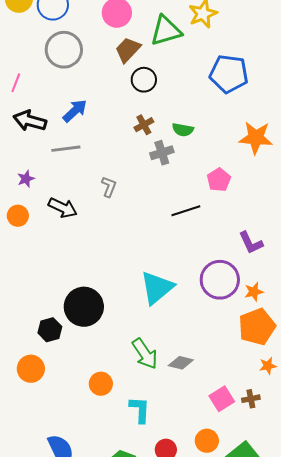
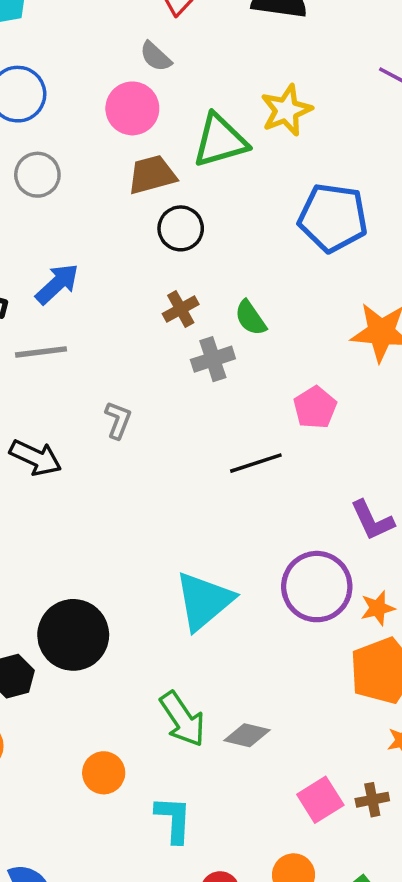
gray circle: (64, 50) -> (37, 175), size x0.7
brown trapezoid: (128, 50) -> (152, 175), turned 32
green semicircle: (183, 130) -> (251, 318), turned 45

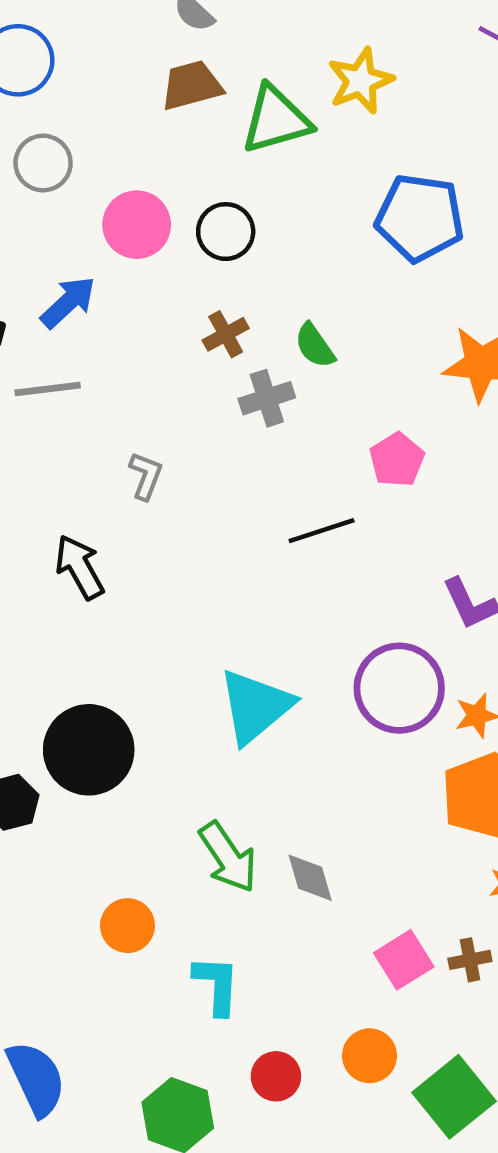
pink circle: (132, 108) -> (137, 225), moved
brown trapezoid: (152, 175) -> (191, 85), moved
black arrow: (36, 458) -> (80, 567), moved, turned -144
gray diamond: (247, 735) -> (310, 878), turned 60

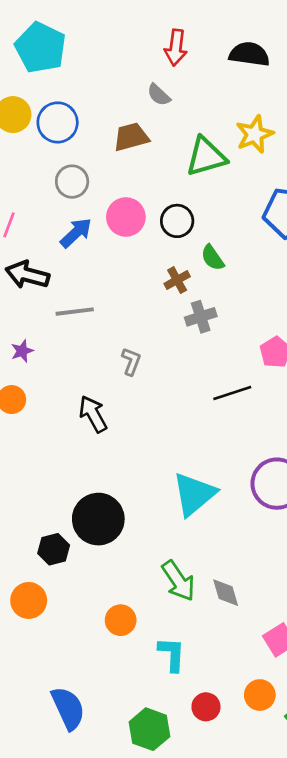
brown trapezoid: (191, 85) -> (131, 137), moved
blue arrow: (68, 302) -> (76, 233), moved
green semicircle: (315, 346) -> (213, 258), moved

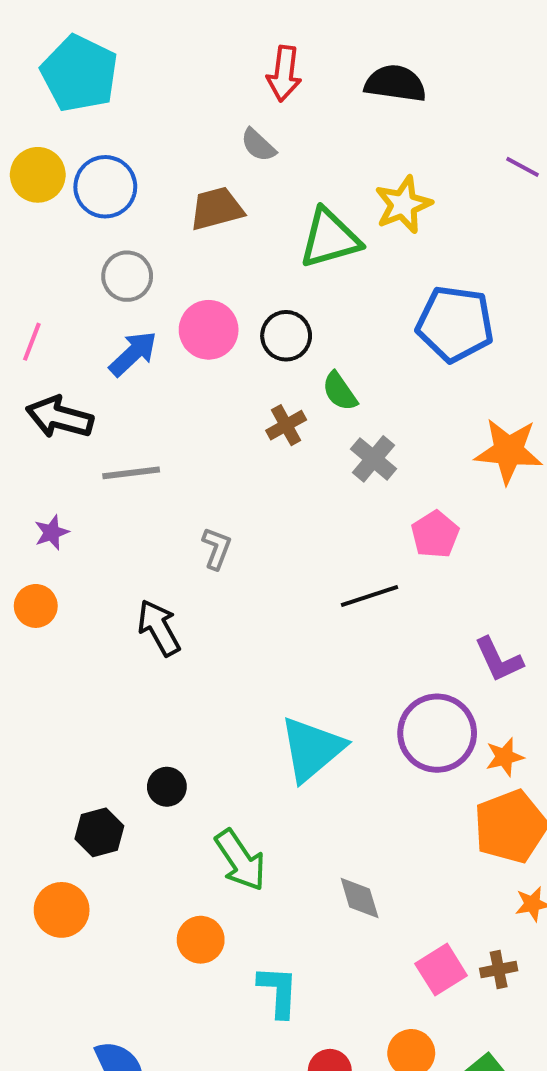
gray cross: (201, 317) -> (373, 459), moved, turned -32
black circle: (98, 519) -> (167, 787), size x0.5
green arrow: (178, 581) -> (240, 860), moved

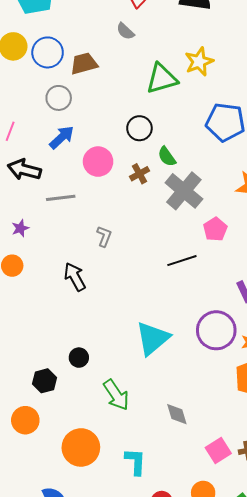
brown trapezoid: (217, 209) -> (84, 64), moved
pink circle: (209, 330) -> (98, 162), moved
gray cross: (373, 459) -> (184, 191), size x1.6
orange circle: (201, 940) -> (81, 447), moved, size x1.6

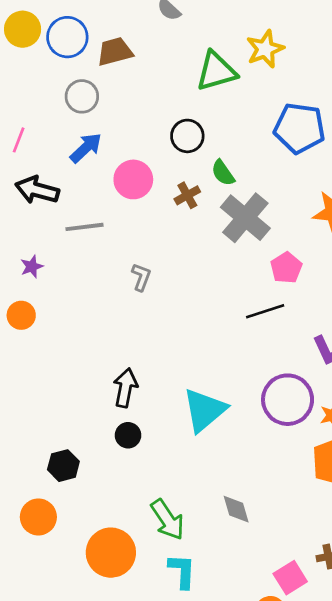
black line: (182, 261) -> (265, 311), moved
black arrow: (75, 277) -> (125, 388), moved, turned 40
black circle: (79, 358) -> (128, 435), moved
green arrow: (116, 395) -> (168, 520), moved
pink square: (218, 451) -> (290, 578), moved

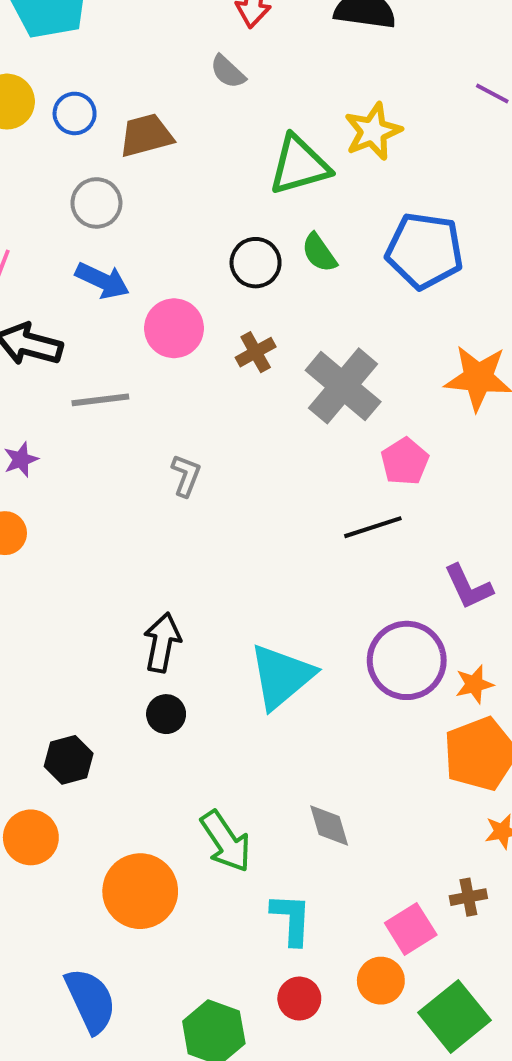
blue circle: (67, 37) -> (75, 113), size x0.7
blue arrow: (86, 148) -> (102, 281), turned 68
green semicircle: (223, 173) -> (319, 253), moved
cyan L-shape: (182, 571) -> (291, 919), moved

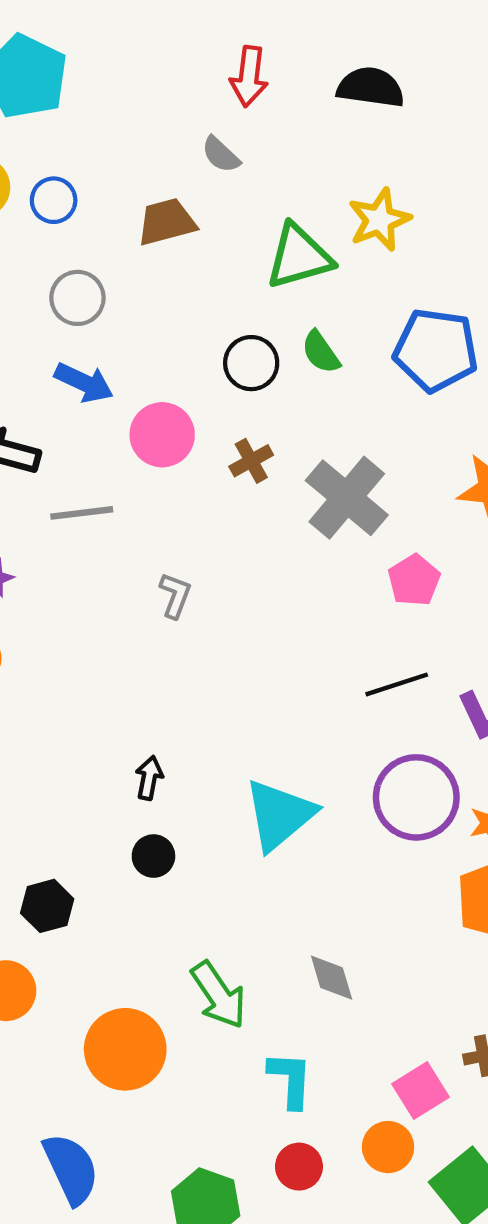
brown trapezoid: (146, 135) -> (166, 222), moved
black line: (373, 527) -> (397, 684), moved
black arrow: (162, 643) -> (149, 778), size x0.7

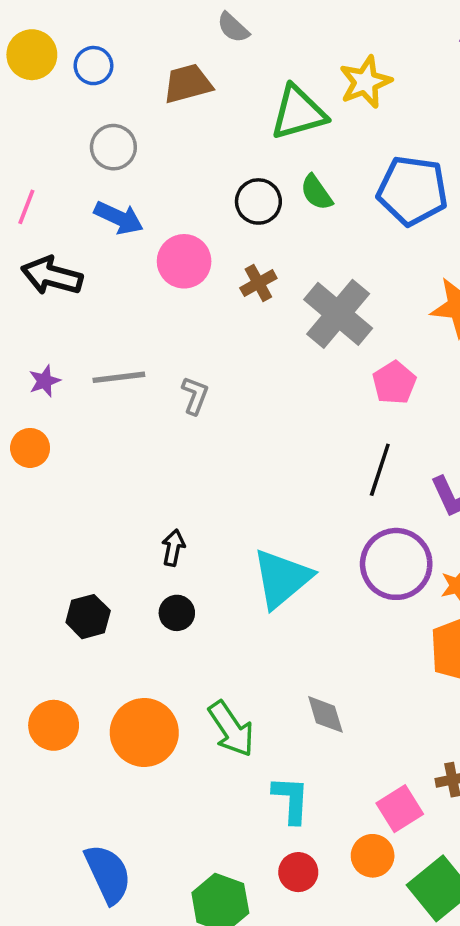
gray line: (82, 513) -> (119, 377), moved
black line: (397, 684) -> (380, 470), turned -54
black hexagon: (47, 906) -> (88, 617), moved
orange circle: (125, 1049) -> (144, 733), moved

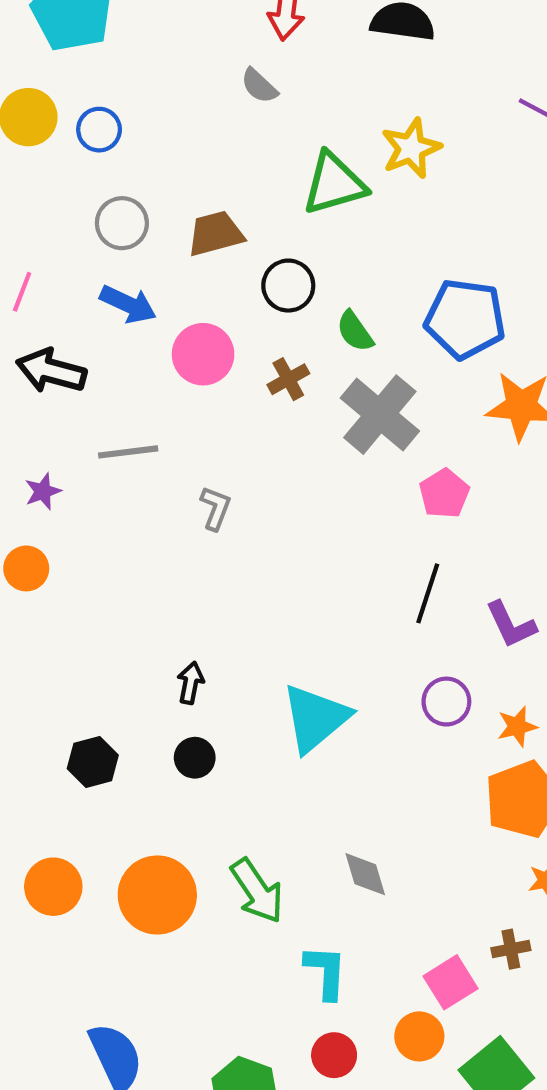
brown trapezoid: (188, 84) -> (216, 234), moved
blue pentagon: (412, 191) -> (465, 319), moved
green semicircle: (316, 192) -> (355, 331), moved
gray line: (119, 377) -> (128, 452), moved
purple circle: (396, 564) -> (446, 702), size x0.6

